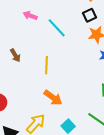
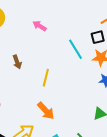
cyan line: (57, 28) -> (76, 49), moved

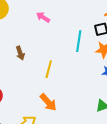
cyan line: (76, 49) -> (79, 41), turned 40

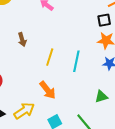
cyan line: (79, 41) -> (76, 61), moved

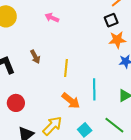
cyan line: (76, 61) -> (94, 89), moved

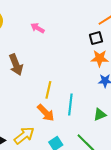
brown arrow: (35, 57) -> (16, 65), size x1.5
yellow line: (66, 68) -> (48, 90), moved

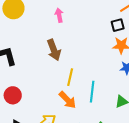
pink arrow: (38, 28) -> (59, 15), turned 48
brown arrow: (16, 65) -> (54, 50), moved

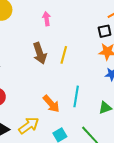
yellow line: (70, 77) -> (64, 55), moved

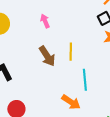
cyan line: (76, 96) -> (85, 80), moved

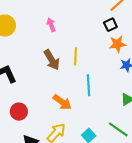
orange arrow: (71, 102) -> (62, 102), moved

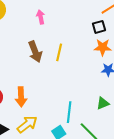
cyan line: (89, 85) -> (69, 112), moved
orange arrow: (62, 102) -> (21, 97), moved, turned 42

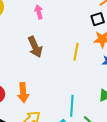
yellow line: (59, 52) -> (76, 52), moved

